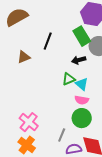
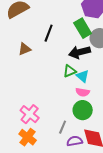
black arrow: (79, 60) -> (80, 52), size x1.5

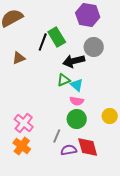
green rectangle: (83, 28) -> (57, 37), moved

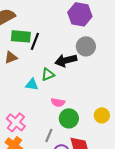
green rectangle: (57, 37) -> (21, 36), moved, turned -54
green triangle: (64, 80) -> (48, 74), moved
cyan triangle: (77, 85) -> (32, 84), moved, turned -32
pink semicircle: (77, 101) -> (58, 102), moved

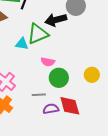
green triangle: (48, 74) -> (38, 34), size x1.6
gray line: (49, 135) -> (39, 95), turned 64

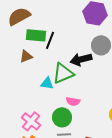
green circle: (59, 78) -> (62, 117), moved

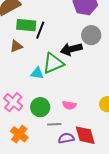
pink semicircle: (73, 101) -> (69, 105), moved
green circle: (62, 117) -> (40, 107), moved
pink cross: (31, 121) -> (13, 102), moved

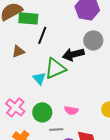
green rectangle: (26, 25) -> (28, 18), moved
cyan triangle: (37, 73) -> (39, 78), turned 40

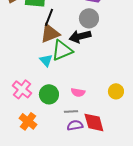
gray circle: (93, 40) -> (89, 18), moved
brown triangle: (18, 51) -> (50, 33), moved, size x1.5
gray line: (56, 129) -> (71, 111), moved

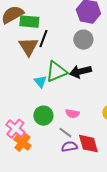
brown triangle: (50, 33) -> (28, 47), moved, turned -40
black arrow: (80, 36) -> (80, 72), moved
pink cross: (22, 89) -> (15, 129), moved
gray line: (71, 111) -> (65, 133), turned 40

